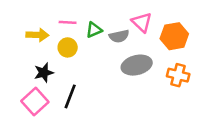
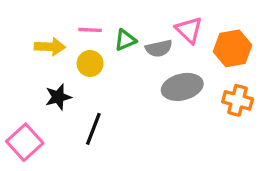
pink square: (35, 101) -> (25, 142), moved

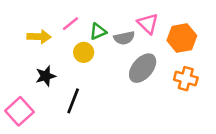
pink line: (90, 30) -> (71, 24), turned -42
yellow circle: (90, 63) -> (84, 52), moved
gray ellipse: (182, 87) -> (143, 68), turned -36

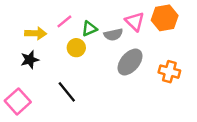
orange hexagon: (182, 38) -> (165, 18), moved
black star: (46, 76) -> (30, 60), moved
black line: (73, 101) -> (67, 92), turned -60

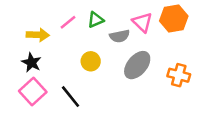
green triangle: (89, 29) -> (96, 20), moved
yellow circle: (76, 48) -> (91, 61), moved
black star: (30, 60) -> (31, 63), turned -30
pink square: (18, 101) -> (33, 92), moved

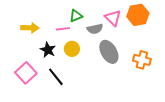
pink line: (68, 22) -> (63, 29), moved, turned 32
black star: (31, 63) -> (48, 50), moved
gray ellipse: (137, 65) -> (109, 52), turned -70

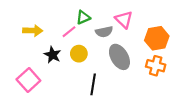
orange hexagon: (138, 15) -> (157, 38), moved
pink line: (63, 29) -> (69, 32), turned -32
black line: (56, 77) -> (93, 84), moved, turned 48

